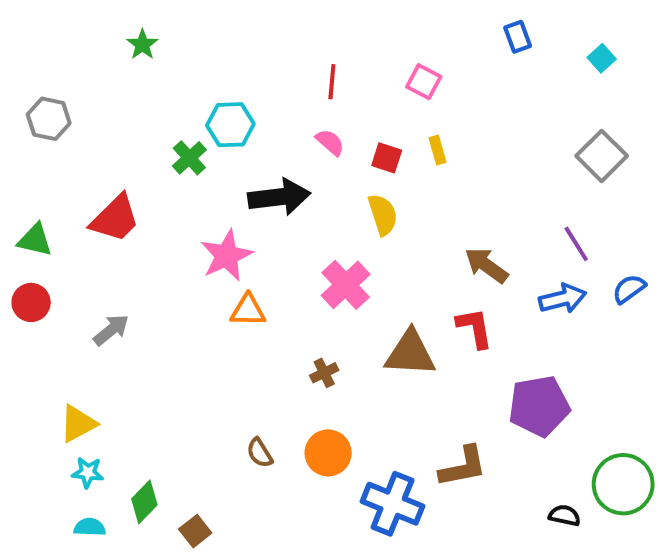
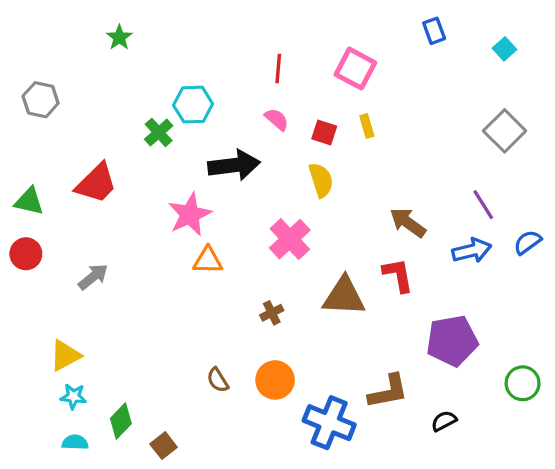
pink square: (424, 82) -> (355, 69), size x1.4
green circle: (623, 484) -> (523, 383), moved, size x0.7
black semicircle: (565, 515) -> (444, 421), moved, turned -40

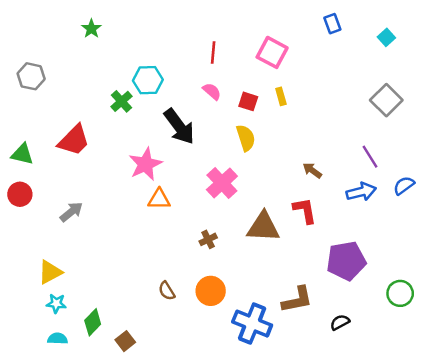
black arrow: (234, 165) -> (179, 126), turned 60
brown arrow: (408, 223) -> (312, 170), size x0.7

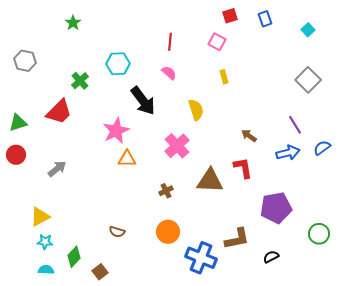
pink square: (272, 52) -> (217, 42), size x0.7
green cross: (122, 101) -> (80, 81), moved
red square: (248, 101) -> (230, 16), moved, turned -35
green triangle: (22, 154) -> (18, 123), turned -30
brown semicircle: (167, 291) -> (117, 232), moved, turned -42

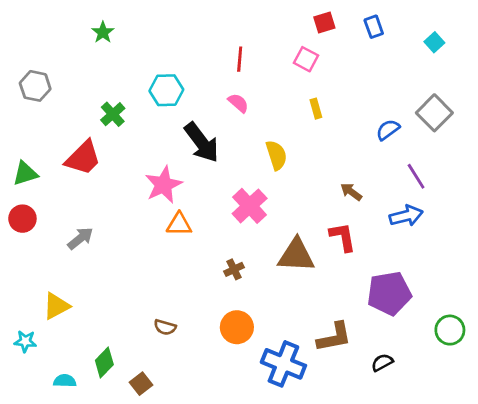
blue semicircle: (322, 148) -> (388, 130), moved
cyan star: (45, 242) -> (25, 341), moved

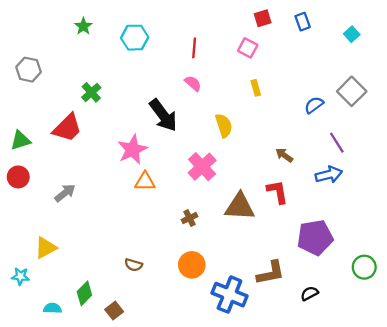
cyan hexagon: (166, 90) -> (135, 38), moved

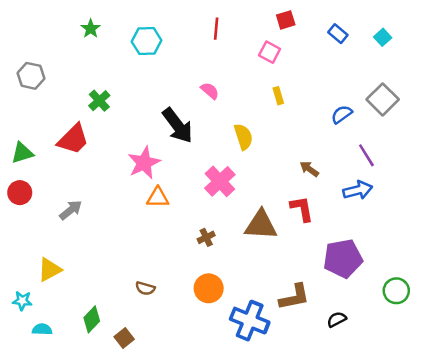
blue rectangle: (303, 22) -> (338, 34), moved, turned -30
red line: (194, 48) -> (216, 29), moved
cyan semicircle: (52, 308) -> (42, 329), moved

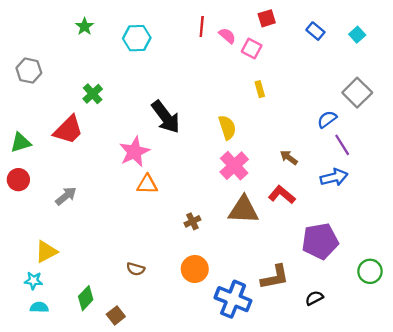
pink semicircle: (210, 91) -> (227, 36), moved
blue semicircle: (342, 114) -> (327, 119), moved
pink cross: (220, 181) -> (234, 166), moved
red L-shape: (302, 209) -> (282, 195), turned -40
cyan star: (22, 301) -> (33, 281), moved

